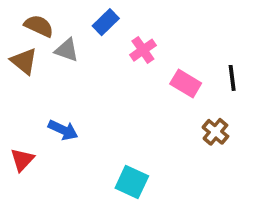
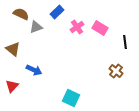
gray triangle: (67, 50) -> (36, 27), turned -40
brown triangle: (24, 61) -> (13, 49), moved
pink rectangle: (186, 83) -> (100, 28), moved

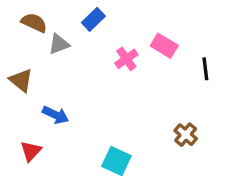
pink cross: (77, 27) -> (126, 59), moved
brown cross: (116, 71) -> (186, 135), moved
red triangle: (12, 86) -> (31, 151), moved

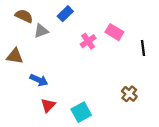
brown triangle: (21, 80) -> (15, 56), turned -30
red triangle: (31, 151) -> (48, 105), moved
cyan square: (116, 161) -> (81, 112), turned 36

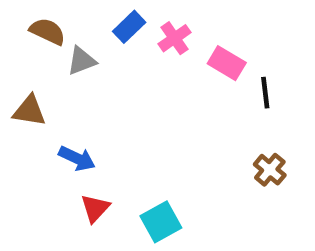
pink cross: (88, 41) -> (175, 38), moved
black line: (143, 48) -> (265, 93), moved
brown cross: (129, 94) -> (270, 170), moved

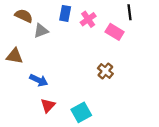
blue rectangle: (129, 27) -> (65, 13), turned -35
black line: (265, 93) -> (130, 12), moved
brown cross: (270, 170) -> (105, 71), moved

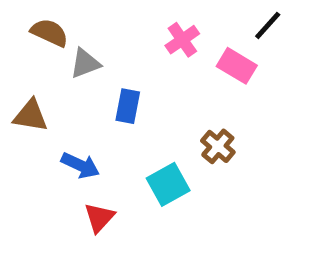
black line: (130, 12) -> (268, 25), turned 49
blue rectangle: (65, 13) -> (128, 106), moved
cyan square: (81, 112) -> (168, 184), moved

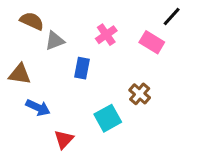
pink cross: (182, 40) -> (106, 35), moved
blue arrow: (80, 165) -> (38, 108), moved

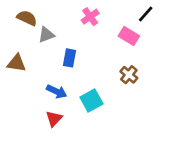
pink cross: (106, 35) -> (90, 17), moved
brown cross: (140, 94) -> (129, 75), moved
blue arrow: (38, 108) -> (57, 92), moved

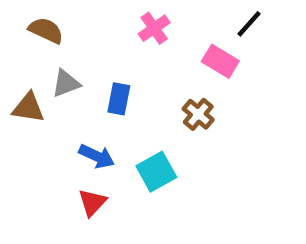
gray triangle: (46, 35) -> (66, 83), moved
brown cross: (129, 75) -> (198, 114), moved

